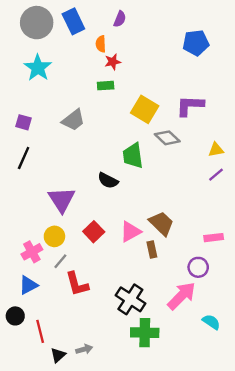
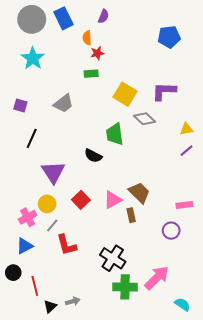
black line: (24, 158) -> (32, 138), moved
pink arrow: (182, 296) -> (157, 278), moved
cyan semicircle: (211, 322) -> (182, 304), moved

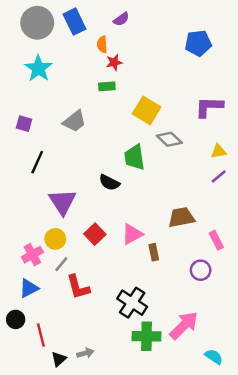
purple semicircle: (103, 16) -> (121, 19), turned 32
purple L-shape: (164, 91) -> (209, 107), moved
brown trapezoid: (139, 193) -> (181, 217), moved, turned -55
pink rectangle: (184, 205) -> (216, 240), turned 70

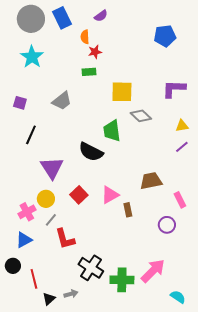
yellow square: (147, 110) -> (122, 92), turned -30
black semicircle: (109, 183) -> (91, 152), size x1.4
black cross: (132, 303) -> (91, 268), moved

